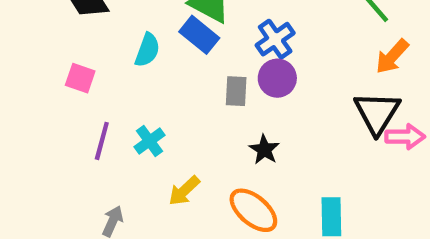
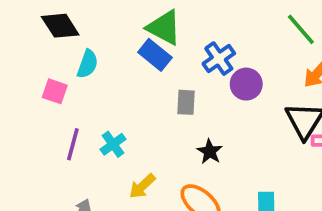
cyan semicircle: (147, 50) -> (87, 64), moved
purple circle: (277, 78) -> (246, 84), moved

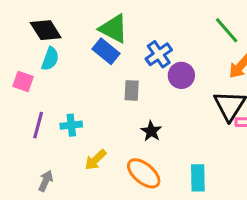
black diamond: (60, 26) -> (46, 30), moved
cyan cross: (113, 144) -> (71, 125), turned 30

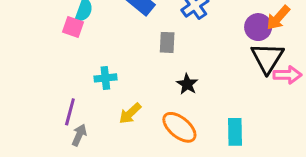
purple circle: (181, 75) -> (258, 27), moved
pink square: (23, 81) -> (73, 27), moved
purple line: (38, 125) -> (70, 112), moved

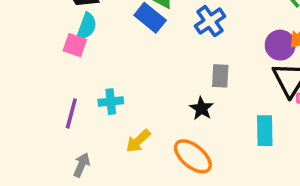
gray rectangle: (167, 42) -> (220, 76), moved
purple line: (70, 112) -> (71, 114), moved
cyan rectangle: (235, 132) -> (265, 131), moved

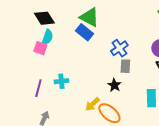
blue cross: (210, 21) -> (119, 48), moved
yellow arrow: (138, 141) -> (92, 104), moved

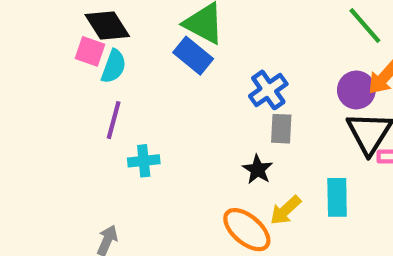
pink square: (40, 48) -> (90, 51), moved
purple line: (38, 88) -> (114, 120), moved
yellow arrow: (92, 104) -> (285, 210), moved

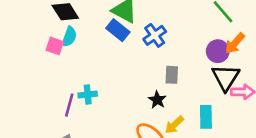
pink square: (90, 51) -> (55, 46), moved
blue cross: (268, 90) -> (155, 35), moved
purple line: (114, 120) -> (69, 105), moved

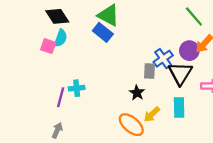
blue cross: (155, 35) -> (163, 59), moved
black triangle: (226, 77) -> (180, 73), moved

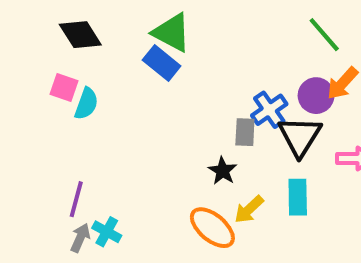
cyan semicircle: (61, 38) -> (86, 104), moved
cyan cross: (77, 88) -> (107, 232), moved, turned 35
purple line: (61, 97) -> (76, 199), moved

